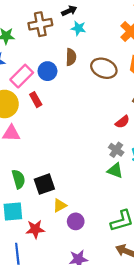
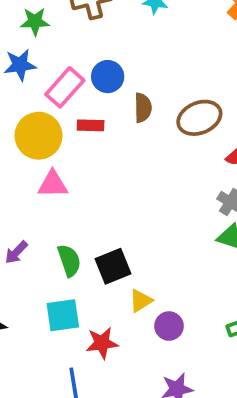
brown semicircle: (71, 57) -> (143, 108), moved
brown ellipse: (104, 68) -> (199, 118), moved, turned -40
red rectangle: (36, 100) -> (91, 125), turned -56

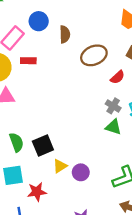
blue circle: (108, 77) -> (39, 21), moved
brown semicircle: (143, 108) -> (65, 34), moved
purple circle: (169, 326) -> (81, 172), moved

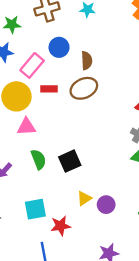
brown ellipse: (94, 55) -> (84, 88), moved
green semicircle: (16, 142) -> (39, 159), moved
black square: (43, 145) -> (70, 161), moved

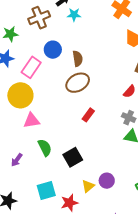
red rectangle: (49, 89) -> (88, 115), moved, turned -48
black square: (70, 161) -> (73, 157), moved
yellow triangle: (84, 198) -> (88, 186), moved

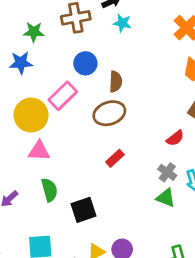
pink rectangle: (31, 67) -> (63, 96), moved

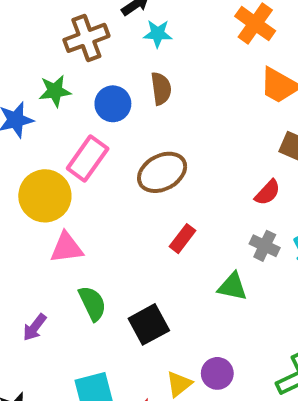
green star: (34, 32) -> (55, 91), moved
brown semicircle: (116, 82) -> (161, 89), moved
green triangle: (166, 198) -> (232, 287), moved

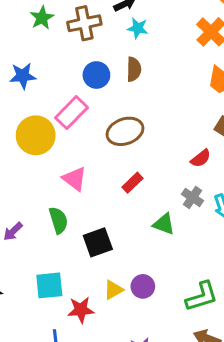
green star: (55, 91) -> (42, 18), moved, turned -30
pink triangle: (66, 248) -> (75, 179), moved, turned 36

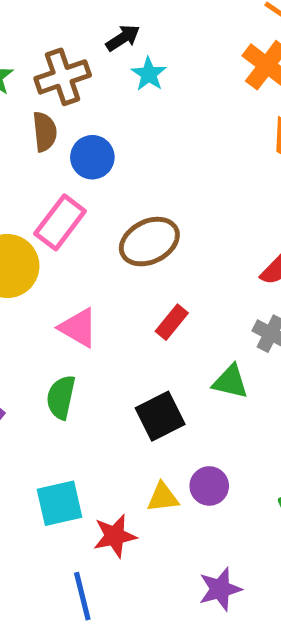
cyan star: (138, 28) -> (149, 74), turned 30
brown semicircle: (134, 69) -> (45, 132), moved
green semicircle: (58, 220) -> (61, 397), turned -144
black square: (98, 242) -> (160, 416), moved
yellow triangle: (113, 290) -> (163, 497), turned 30

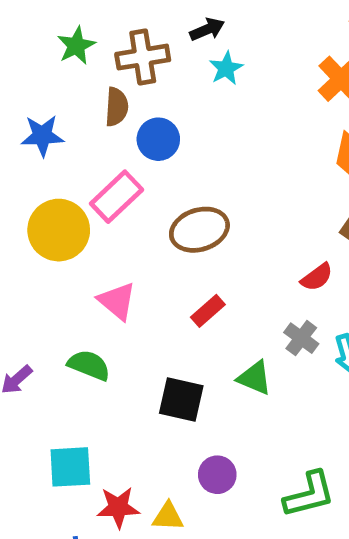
green semicircle: (61, 397) -> (89, 365), turned 90
black square: (160, 416) -> (181, 400), turned 30
yellow triangle: (163, 497) -> (168, 517), moved

